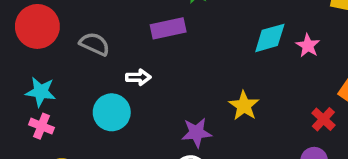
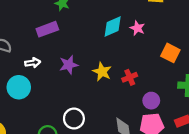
red cross: (323, 119) -> (130, 77), moved, turned 32
purple star: (196, 133) -> (69, 65), moved

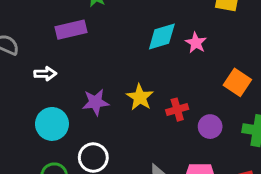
purple star: (69, 65) -> (96, 102), moved
cyan circle: (19, 87) -> (52, 124), moved
purple circle: (151, 101) -> (210, 127), moved

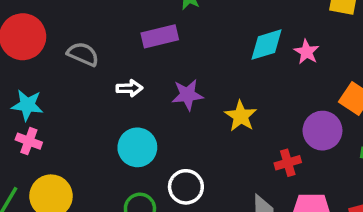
purple star: (96, 102) -> (187, 95), moved
red cross: (177, 110) -> (288, 163), moved
purple circle: (210, 127) -> (322, 131), moved, size x1.4

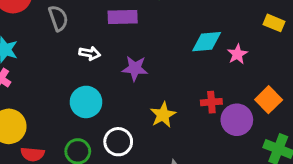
gray semicircle: (83, 54) -> (58, 18), turned 35
yellow star: (241, 116) -> (163, 115), moved
red cross: (288, 163) -> (211, 102), moved

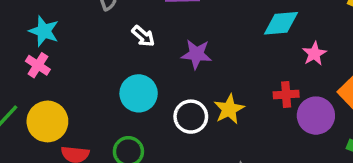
white arrow: (90, 53) -> (143, 36), turned 30
pink star: (237, 54) -> (314, 54), moved
white circle: (118, 142) -> (191, 117), moved

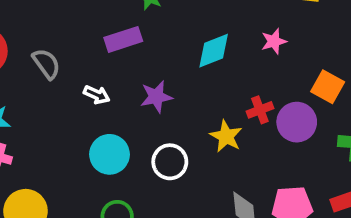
cyan diamond: (281, 23) -> (214, 51), moved
pink star: (314, 54) -> (274, 41), moved, turned 30
yellow star: (229, 109) -> (226, 136), moved

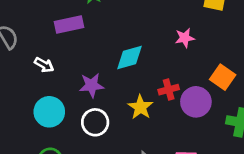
cyan diamond: (214, 51) -> (129, 57), moved
purple star: (156, 97) -> (92, 85), moved

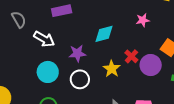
white arrow: (44, 65) -> (44, 39), size x1.5
red cross: (169, 90) -> (131, 56), turned -32

